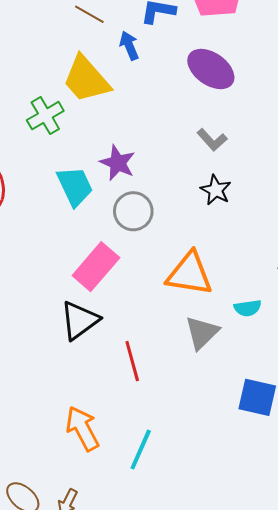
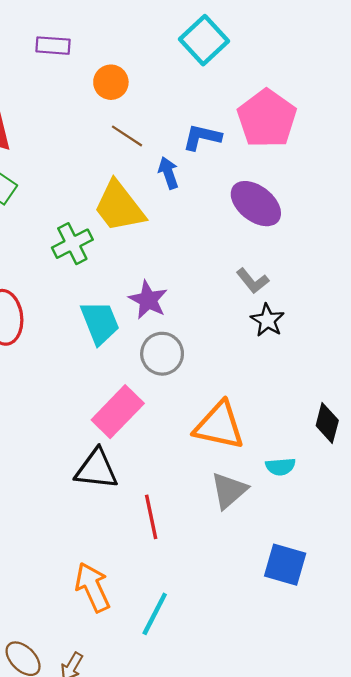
black star: (216, 190) -> (267, 320), moved
black triangle: (80, 320) -> (96, 469), turned 39

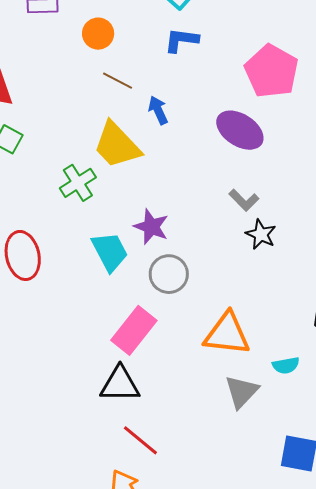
pink pentagon: (267, 119) -> (271, 71), moved
blue L-shape: (202, 137) -> (181, 40), moved
red line: (151, 517) -> (140, 440), moved, turned -33

